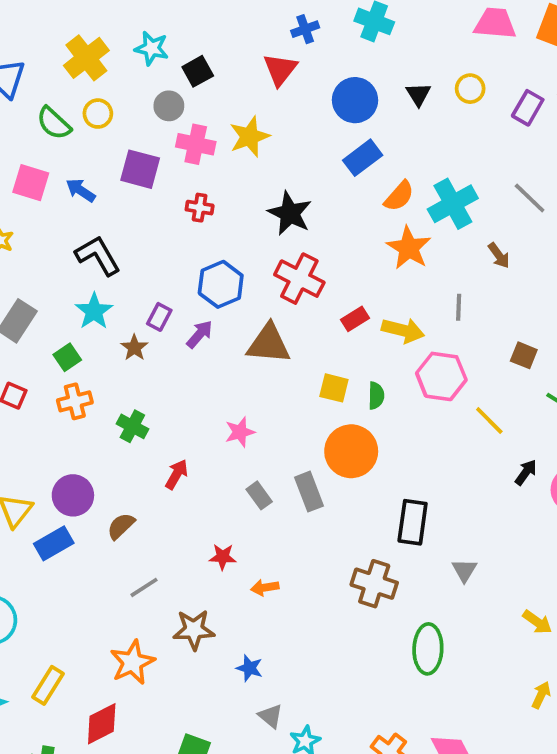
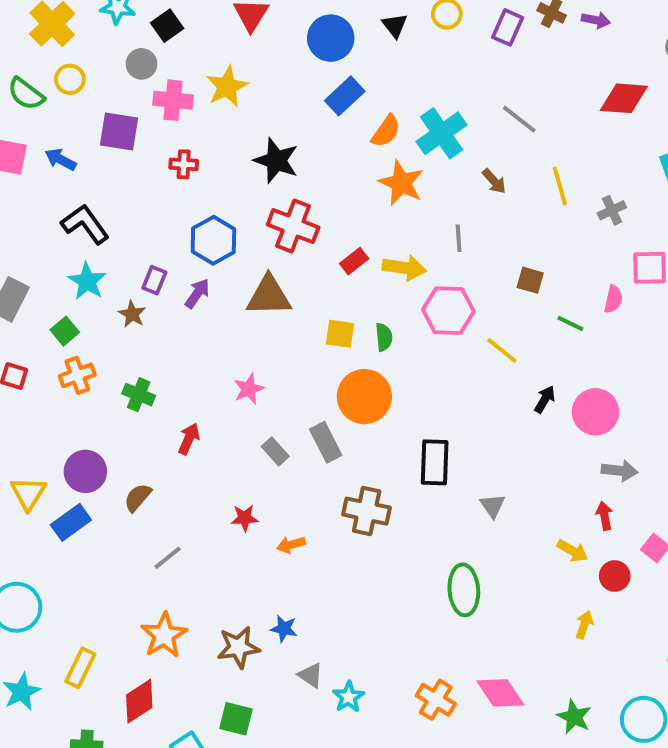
brown cross: (374, 584) -> (367, 511), moved
brown star: (194, 630) -> (238, 647), moved

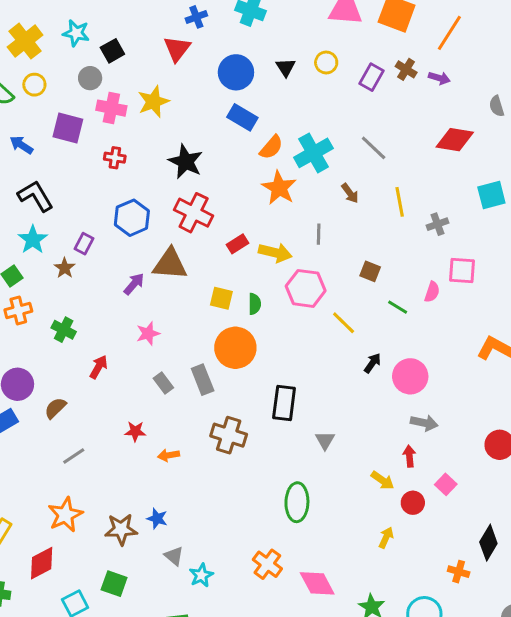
blue rectangle: (345, 96) -> (242, 117), turned 68
purple arrow: (197, 293) -> (134, 284), moved
orange cross: (436, 700) -> (267, 564), moved

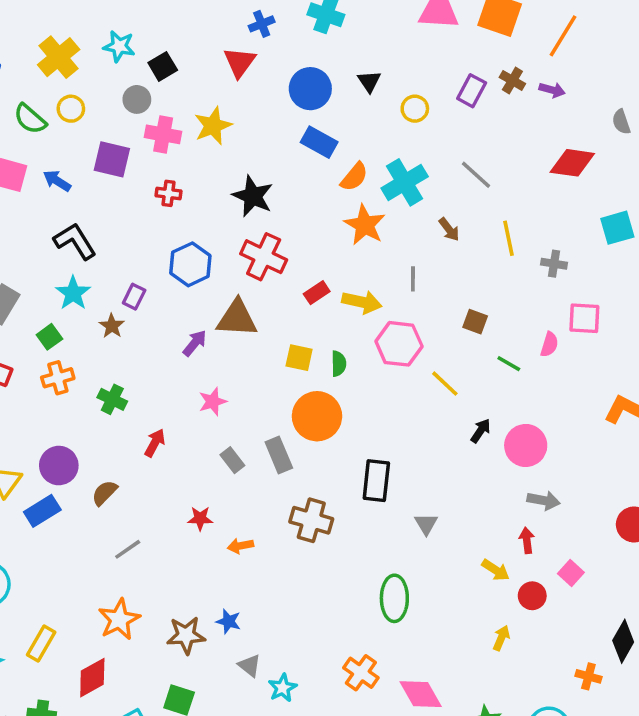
yellow circle: (326, 62) -> (415, 109), moved
gray cross: (437, 224) -> (554, 264), turned 30

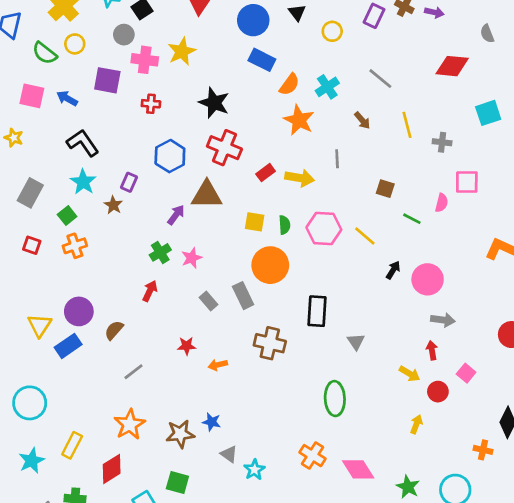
cyan cross: (405, 182) -> (327, 87), size x0.7
pink hexagon: (399, 344) -> (324, 228), moved
green cross: (112, 399) -> (160, 252), moved, turned 35

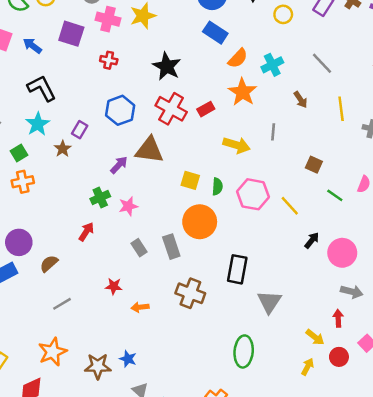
red rectangle: (266, 173) -> (206, 109), moved
gray triangle: (356, 342) -> (269, 302), size x1.5
yellow arrow: (416, 424) -> (308, 367), moved

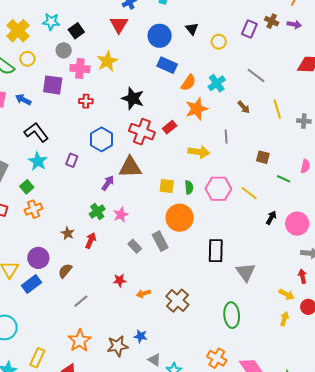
orange star: (243, 92) -> (197, 109), turned 30
brown star: (63, 149) -> (68, 233), moved
brown cross: (190, 293) -> (177, 301), moved, turned 30

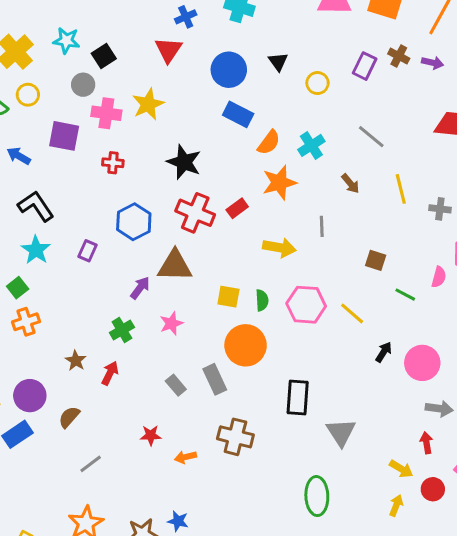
pink star: (121, 215) -> (171, 323), moved
brown cross: (177, 301) -> (235, 437), moved, turned -30

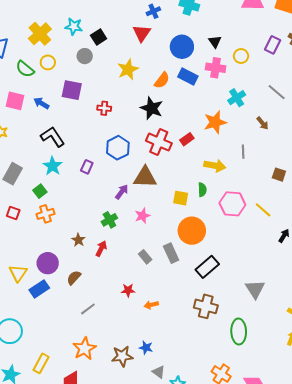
pink cross: (106, 113) -> (216, 68), moved
orange semicircle: (269, 142) -> (162, 80), moved
green semicircle: (262, 300) -> (202, 190), moved
black rectangle: (298, 398) -> (207, 267), moved, turned 45
brown cross: (235, 437) -> (206, 306), moved

